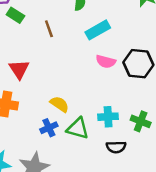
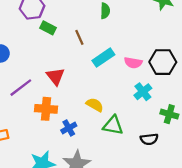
cyan rectangle: (98, 30) -> (103, 58), moved
cyan cross: (108, 117) -> (143, 92), moved, turned -30
blue cross: (49, 128) -> (69, 128), moved

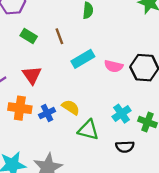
green rectangle: (48, 28) -> (29, 36), moved
cyan cross: (143, 92) -> (122, 114), moved
blue cross: (69, 128) -> (47, 113), moved

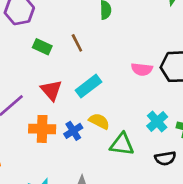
cyan rectangle: (83, 59) -> (88, 86), moved

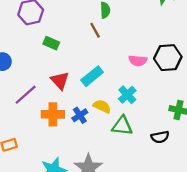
brown line: (77, 43) -> (95, 30), moved
cyan cross: (157, 121) -> (127, 95), moved

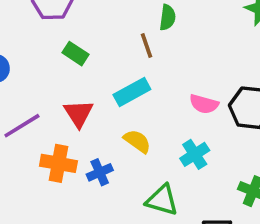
cyan rectangle: (92, 76) -> (132, 92), moved
cyan cross: (127, 95) -> (195, 154), moved
yellow semicircle: (102, 106) -> (137, 141), moved

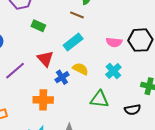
brown line: (146, 46) -> (77, 15), turned -40
orange cross: (58, 163) -> (43, 100), moved
blue cross: (100, 172) -> (62, 77), moved

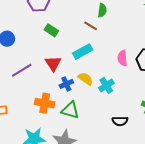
pink semicircle: (114, 42) -> (122, 58), turned 70
cyan cross: (113, 71) -> (106, 85), moved
green triangle: (99, 99) -> (70, 110), moved
black semicircle: (132, 110) -> (120, 121), moved

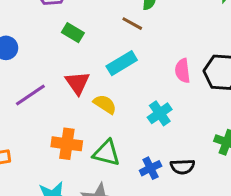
yellow semicircle: (86, 79) -> (105, 104), moved
blue cross: (66, 84) -> (151, 168), moved

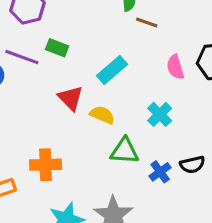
brown line: (132, 24) -> (147, 23), moved
purple line: (30, 95) -> (22, 57), moved, turned 64
orange cross: (67, 144) -> (46, 165), moved
green triangle: (106, 153) -> (124, 151), moved

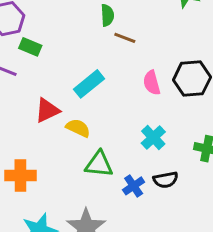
green rectangle: (57, 48) -> (30, 47), moved
red triangle: (71, 98) -> (47, 110), turned 48
cyan cross: (160, 114) -> (153, 138), moved

